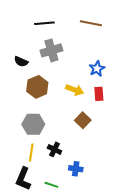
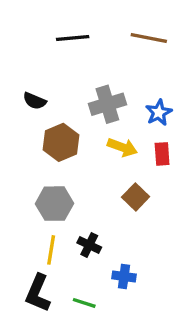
gray cross: (51, 50) -> (107, 104), moved

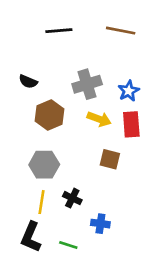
red rectangle: (162, 154) -> (131, 124), size x1.4
brown square: (136, 197) -> (110, 159), turned -30

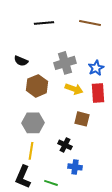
black cross: (72, 198) -> (65, 145), moved

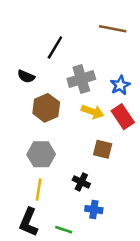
black line: (44, 23) -> (55, 48), moved, turned -54
red rectangle: (98, 93) -> (123, 117), turned -30

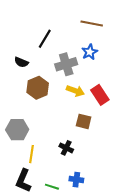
blue star: (120, 85) -> (90, 52), moved
gray hexagon: (41, 154) -> (17, 130), moved
blue cross: (94, 210) -> (76, 180), moved

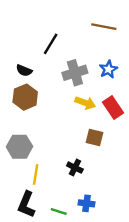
blue star: (90, 52) -> (108, 69), moved
brown hexagon: (38, 88) -> (25, 97), moved

